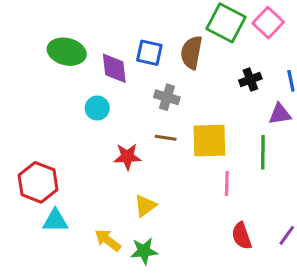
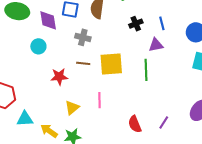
pink line: (227, 183) -> (99, 100), moved
cyan triangle: (55, 221) -> (25, 119), moved

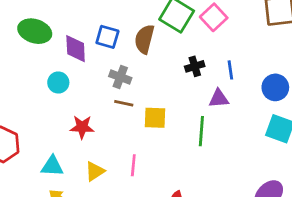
brown line: (83, 63) -> (124, 103), moved
yellow square: (111, 64) -> (155, 118), size x0.7
cyan triangle: (25, 119) -> (52, 166), moved

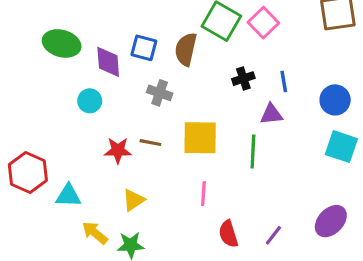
brown line: (124, 103) -> (150, 143), moved
yellow square: (155, 118) -> (200, 138), size x1.4
pink line: (133, 165) -> (203, 194), moved
cyan triangle: (52, 166) -> (68, 196), moved

